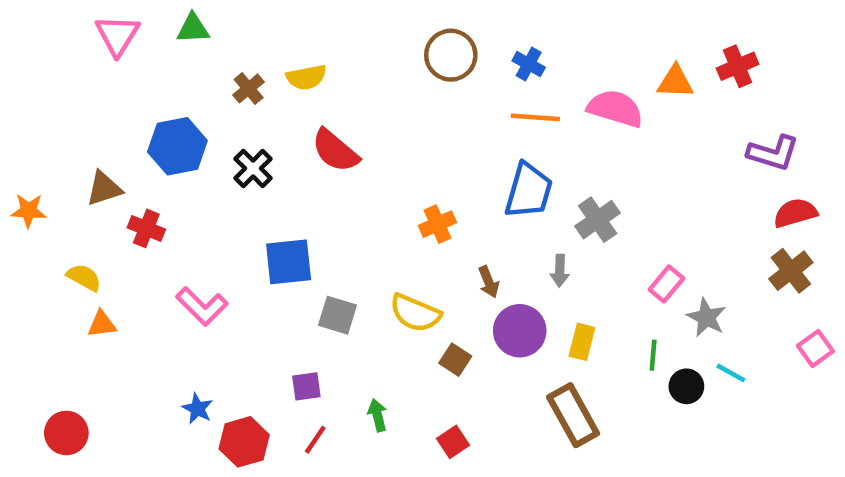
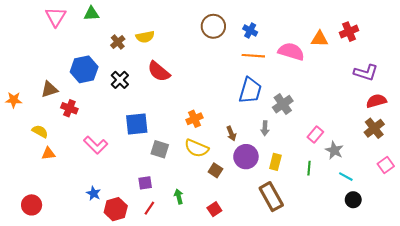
orange cross: (437, 224) -> (194, 119), moved
black circle: (686, 386) -> (353, 200), moved

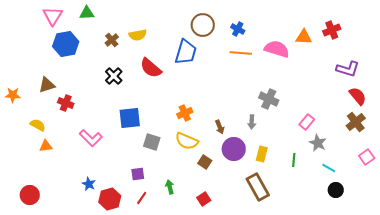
blue hexagon: (84, 69) -> (66, 44), moved
blue trapezoid: (250, 90) -> (186, 52), moved
red semicircle: (376, 101) -> (358, 96), turned 66
gray cross: (283, 104) -> (269, 99), turned -30
pink rectangle: (315, 135) -> (307, 122), moved

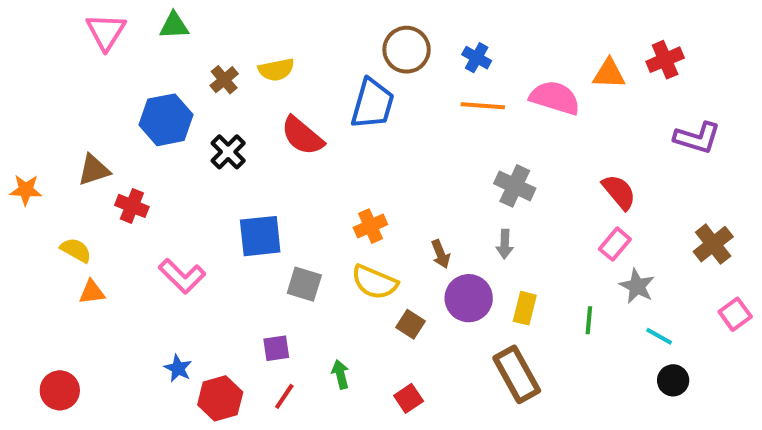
blue hexagon: (66, 44) -> (166, 120), moved
red semicircle: (358, 96) -> (619, 192), moved
gray cross: (269, 99) -> (515, 186), moved

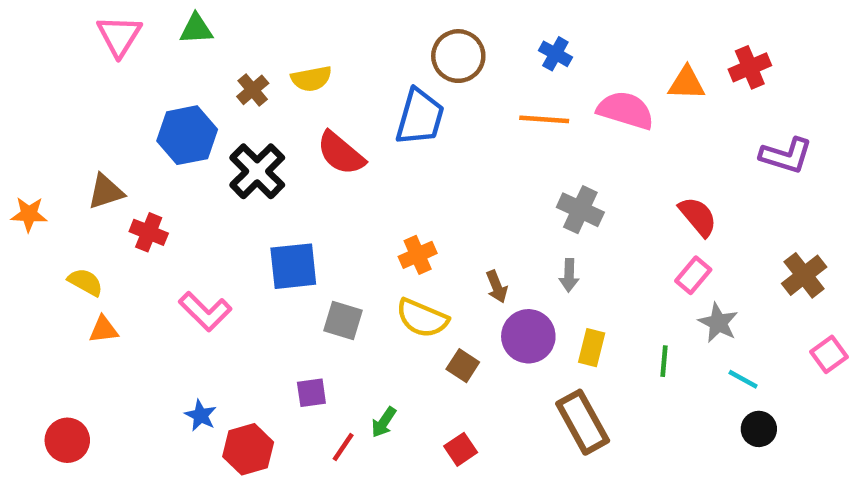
blue cross: (477, 58) -> (555, 54), moved
black cross: (228, 152) -> (257, 171), size x1.4
green arrow: (340, 374) -> (384, 422), turned -132
red line: (284, 396) -> (343, 447), moved

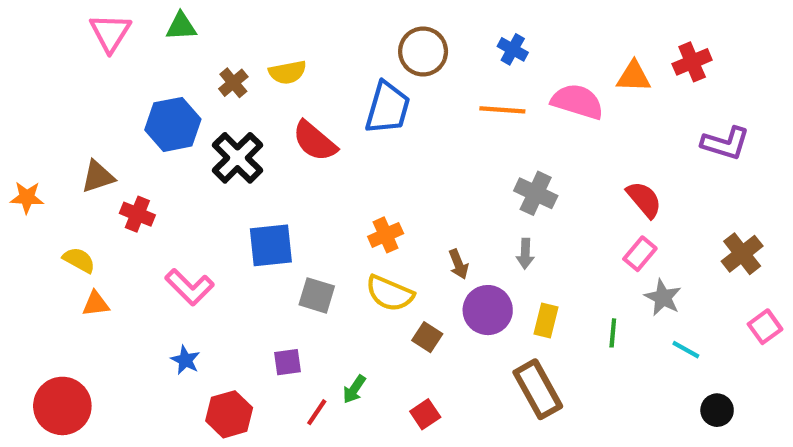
blue star: (201, 415) -> (185, 360), moved
black circle: (759, 429) -> (717, 410), moved
red circle: (67, 440) -> (62, 406), size x1.4

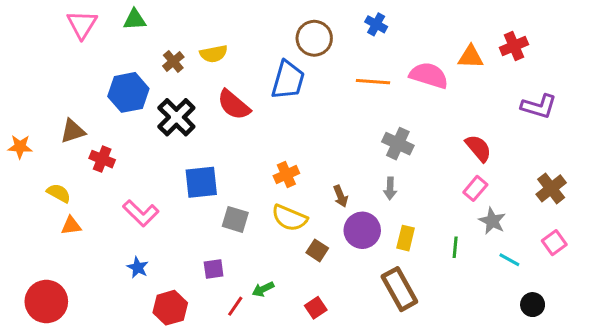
blue cross: (513, 49) -> (376, 24), moved
pink square: (765, 327) -> (554, 243), moved
green arrow: (354, 389) -> (263, 289), turned 30

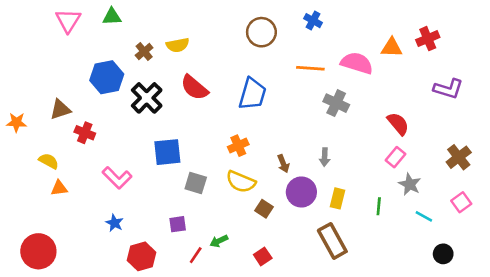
blue trapezoid: (288, 80) -> (252, 94), moved
gray cross: (398, 144) -> (336, 103), moved

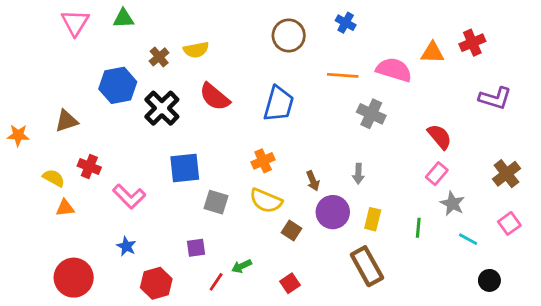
red cross: (85, 133) -> (89, 167), moved
red circle: (38, 251) -> (74, 278), moved

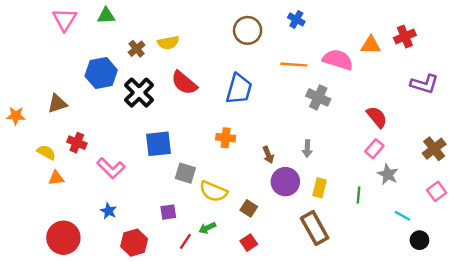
orange cross: (263, 161) -> (226, 138), turned 30
yellow semicircle: (266, 201) -> (213, 191), moved
brown square: (291, 231) -> (249, 208), moved
cyan line: (468, 239) -> (402, 216), moved

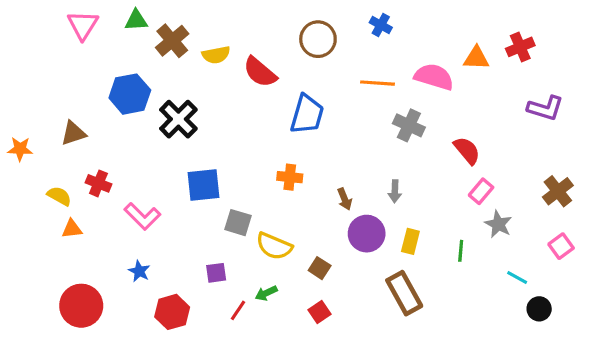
brown cross: (137, 49) -> (172, 41), moved, size x1.5
red semicircle: (184, 83) -> (260, 72), moved
red semicircle: (377, 117) -> (467, 150), moved

